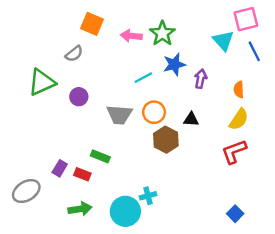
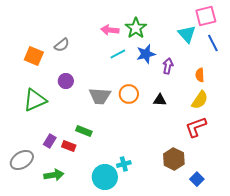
orange square: (92, 24) -> (34, 56), moved
cyan line: (143, 78) -> (118, 54), moved
green triangle: (42, 82) -> (35, 100), moved
brown hexagon: (166, 140) -> (174, 159), moved
green arrow: (80, 209) -> (54, 175), moved

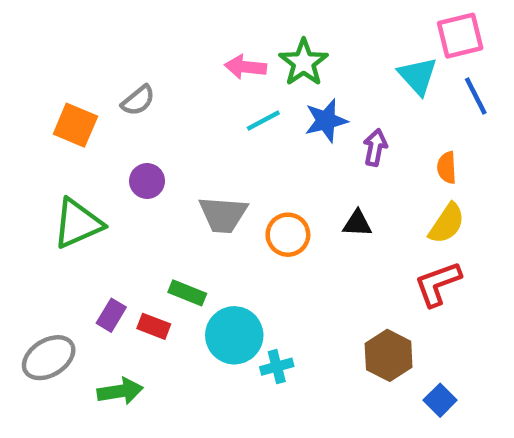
orange circle: (129, 94) -> (288, 235), moved
cyan circle: (105, 177) -> (234, 335), moved

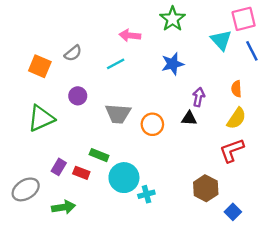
green star: (304, 62) -> (173, 19), moved
cyan line: (263, 121) -> (116, 64), moved
purple arrow: (375, 147) -> (199, 97), moved

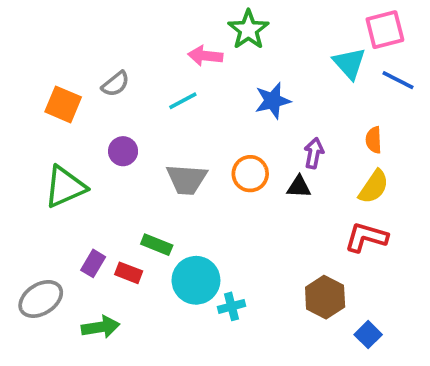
green star: (173, 19) -> (248, 30), moved
blue line: (252, 51) -> (398, 80), turned -36
orange circle: (152, 124) -> (250, 174), moved
red L-shape: (232, 150) -> (366, 237), turned 36

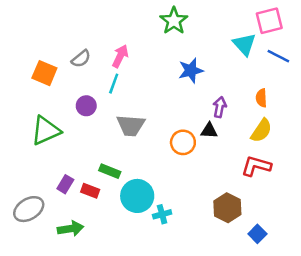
pink arrow: (205, 56) -> (120, 56), moved, turned 110
cyan line: (183, 101) -> (114, 84), moved, turned -42
orange circle: (250, 174) -> (183, 142), moved

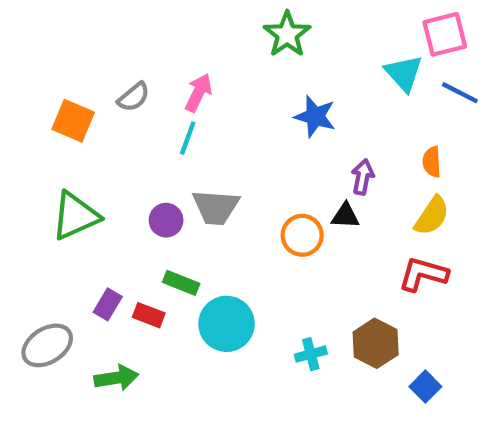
blue star: (191, 70) -> (315, 116), turned 30
purple circle: (86, 106) -> (166, 220), moved
cyan cross: (162, 214) -> (311, 354), moved

